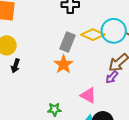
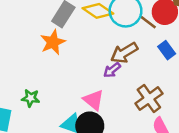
pink triangle: (88, 95) -> (94, 100), moved

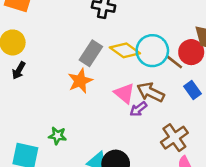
brown arrow: (124, 53) -> (151, 92), turned 56
pink triangle: (94, 100) -> (124, 93), moved

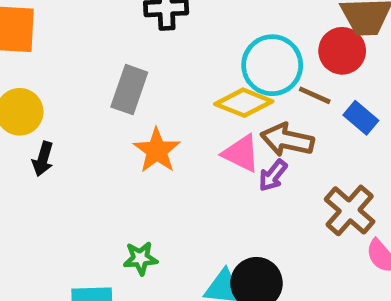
yellow diamond: (125, 50) -> (244, 103), moved
gray rectangle: (91, 53) -> (129, 90), moved
brown line: (175, 62) -> (315, 95), moved

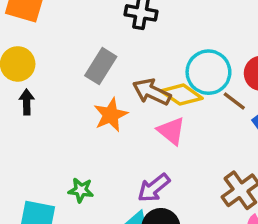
brown arrow: (287, 140) -> (152, 92), moved
black arrow: (43, 159) -> (27, 102), turned 150
purple arrow: (273, 175) -> (154, 188), moved, size x1.4

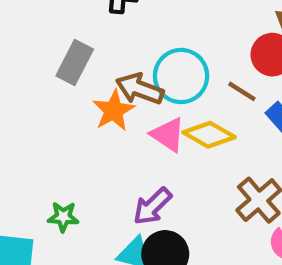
cyan circle: (208, 72) -> (181, 76), moved
yellow diamond: (182, 95) -> (209, 135), moved
orange star: (111, 115) -> (114, 111), moved

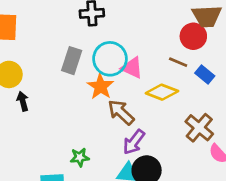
cyan circle: (181, 76) -> (110, 59), moved
brown arrow: (140, 89) -> (121, 112), moved, turned 32
pink triangle: (168, 135) -> (132, 68), moved

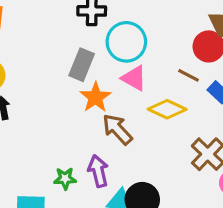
cyan circle: (110, 59) -> (126, 42), moved
gray rectangle: (72, 61) -> (82, 65), moved
purple arrow: (134, 142) -> (98, 171), moved, turned 125

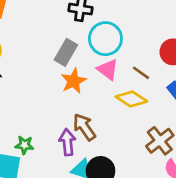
brown line: (188, 75) -> (141, 73), moved
brown arrow: (117, 129) -> (84, 127), moved
green star: (65, 178) -> (24, 145), moved

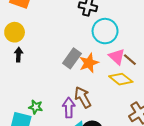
gray rectangle: (66, 52) -> (72, 58), moved
pink triangle: (108, 70) -> (117, 57), moved
orange star: (74, 81) -> (89, 63), moved

